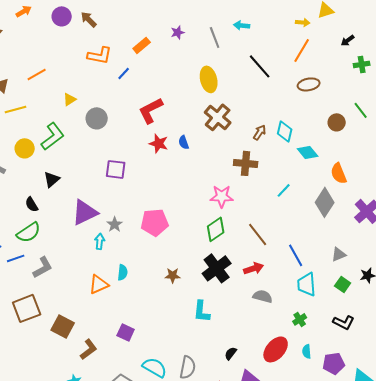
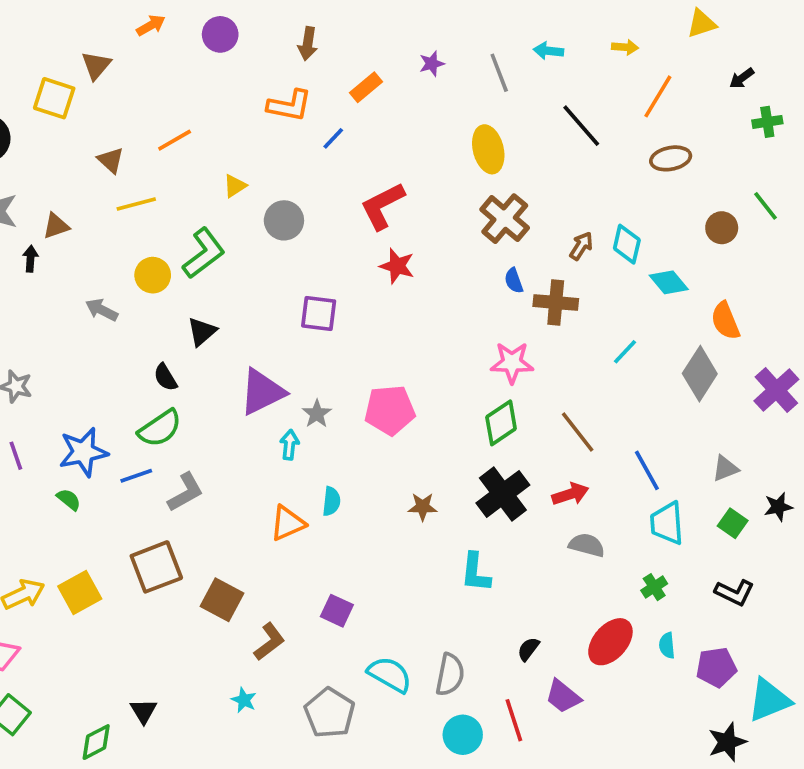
brown arrow: (89, 19) -> (308, 44), moved, turned -126
yellow arrow: (303, 22) -> (625, 47), moved
blue semicircle: (184, 142) -> (514, 281), moved

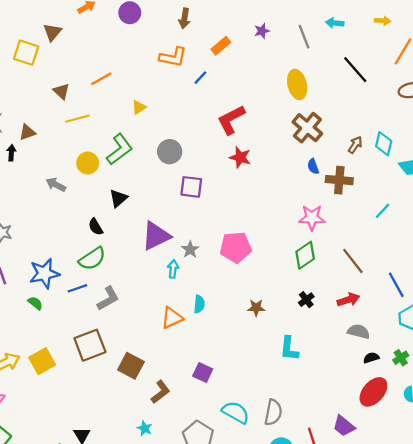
gray circle: (284, 220) -> (170, 152), moved
black cross: (503, 494) -> (306, 300), size x0.5
black semicircle: (528, 649) -> (371, 358), moved, turned 35

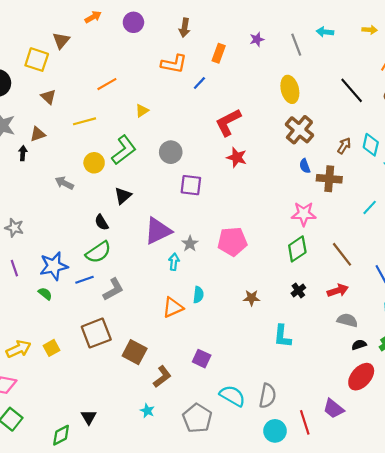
orange rectangle: (221, 46) -> (219, 53), turned -30
black line: (355, 70) -> (352, 90), moved
brown triangle: (61, 91) -> (48, 97), moved
yellow square: (42, 361) -> (52, 348), size x0.7

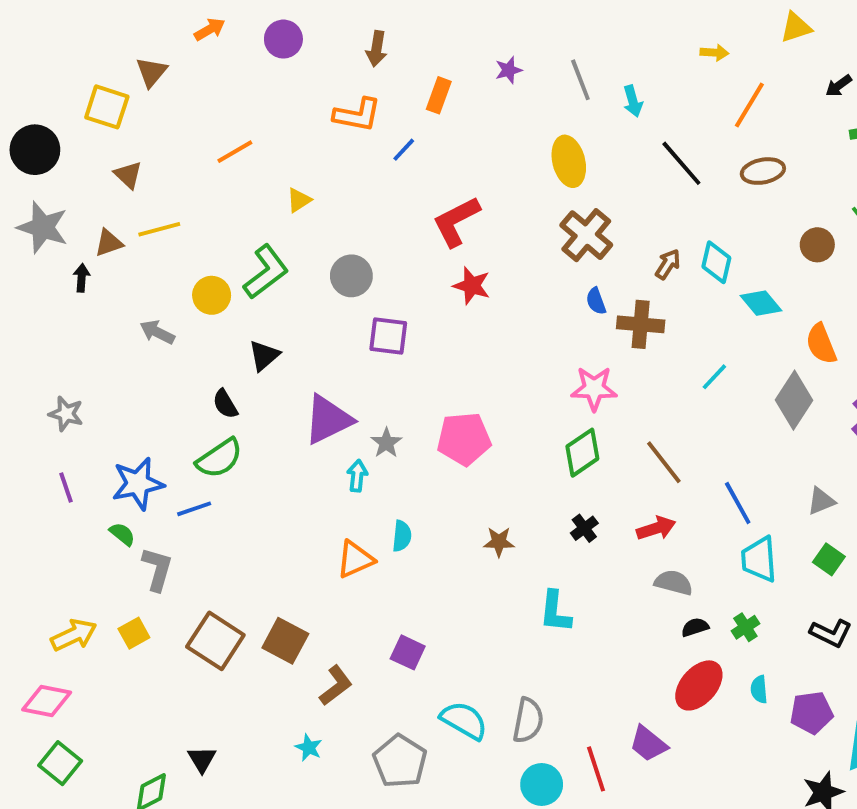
cyan arrow: (325, 32) -> (633, 101), moved, turned -112
yellow line: (85, 121) -> (159, 229), moved
gray L-shape: (113, 289) -> (157, 569), moved, turned -45
brown square: (96, 333) -> (215, 641), moved, turned -36

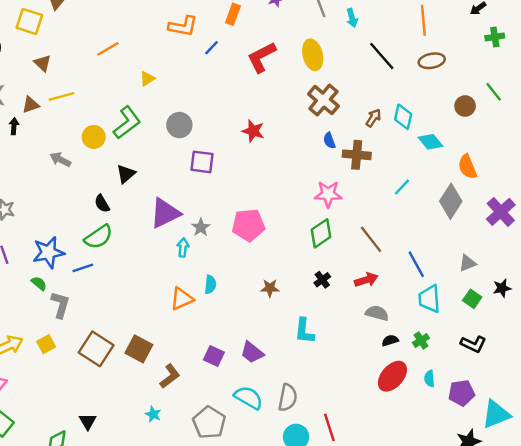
orange line: (749, 105) -> (423, 20), turned -36
red L-shape: (456, 222) -> (262, 57), moved
purple trapezoid: (648, 744) -> (252, 352), moved

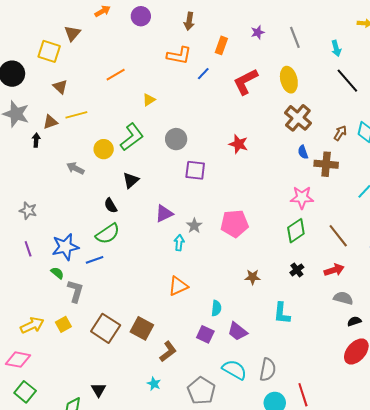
cyan arrow: (352, 18) -> (336, 48), moved
purple triangle: (165, 213) -> (164, 214), size x0.7
cyan semicircle: (210, 285) -> (216, 308), moved

